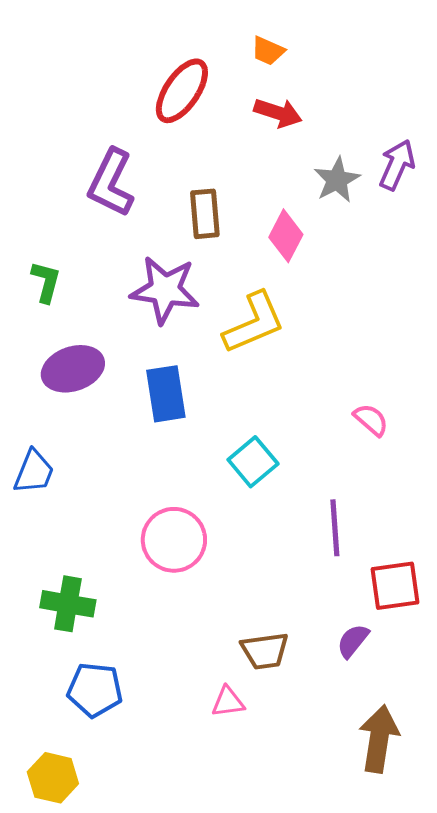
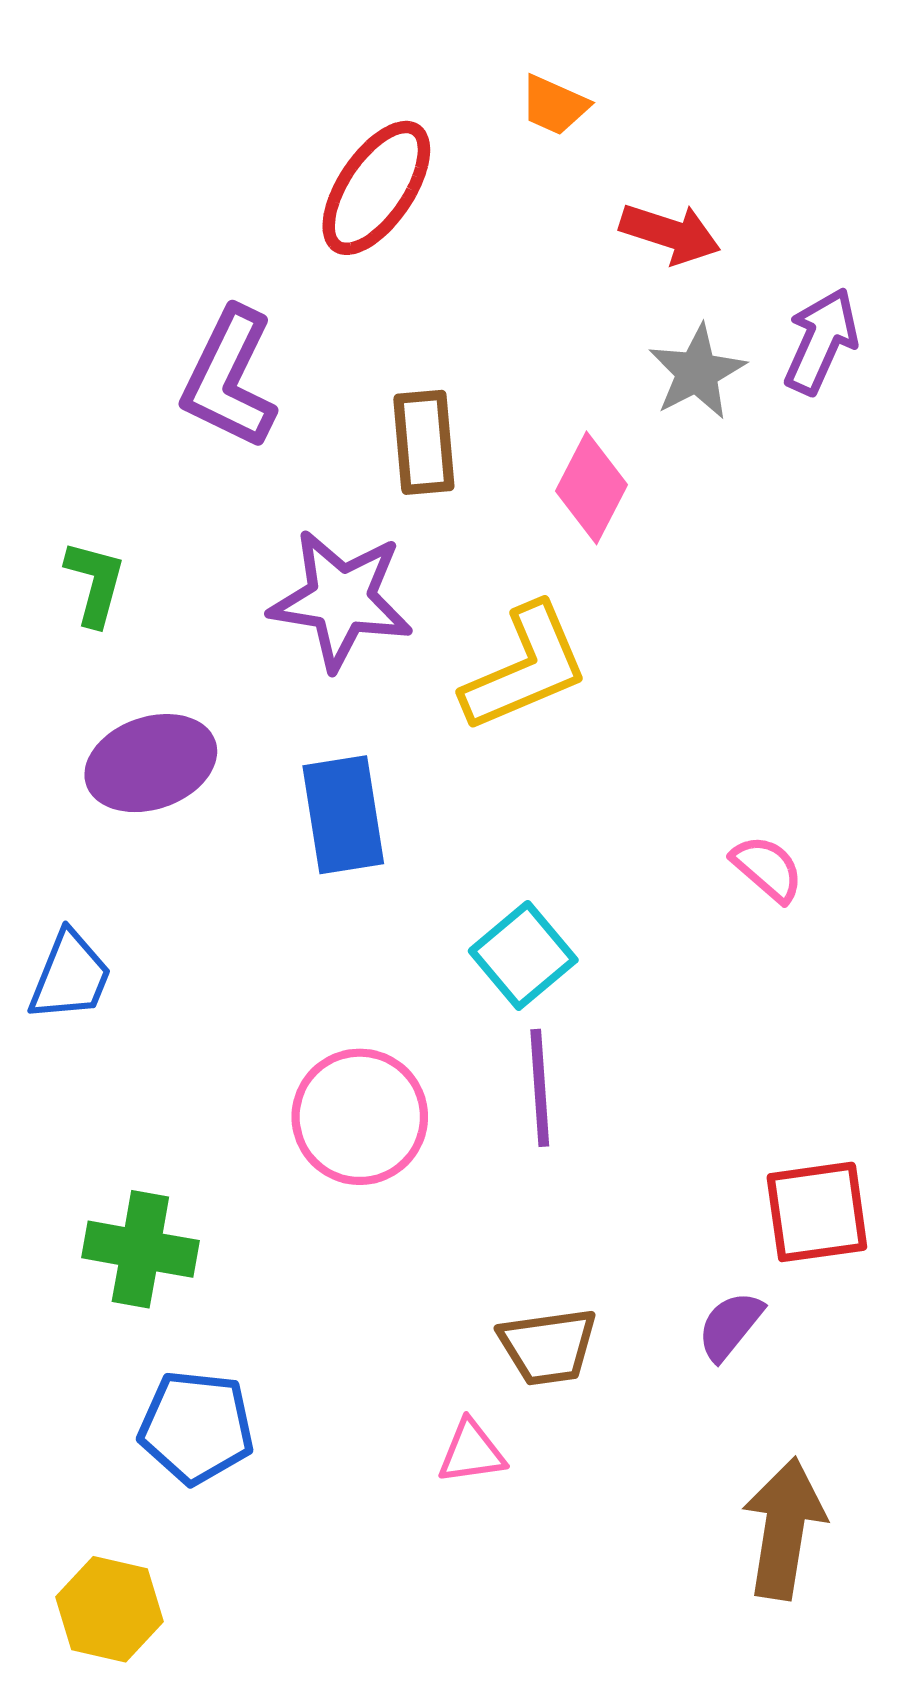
red arrow: (278, 113) -> (670, 233), moved
purple line: (335, 528) -> (540, 1088), moved

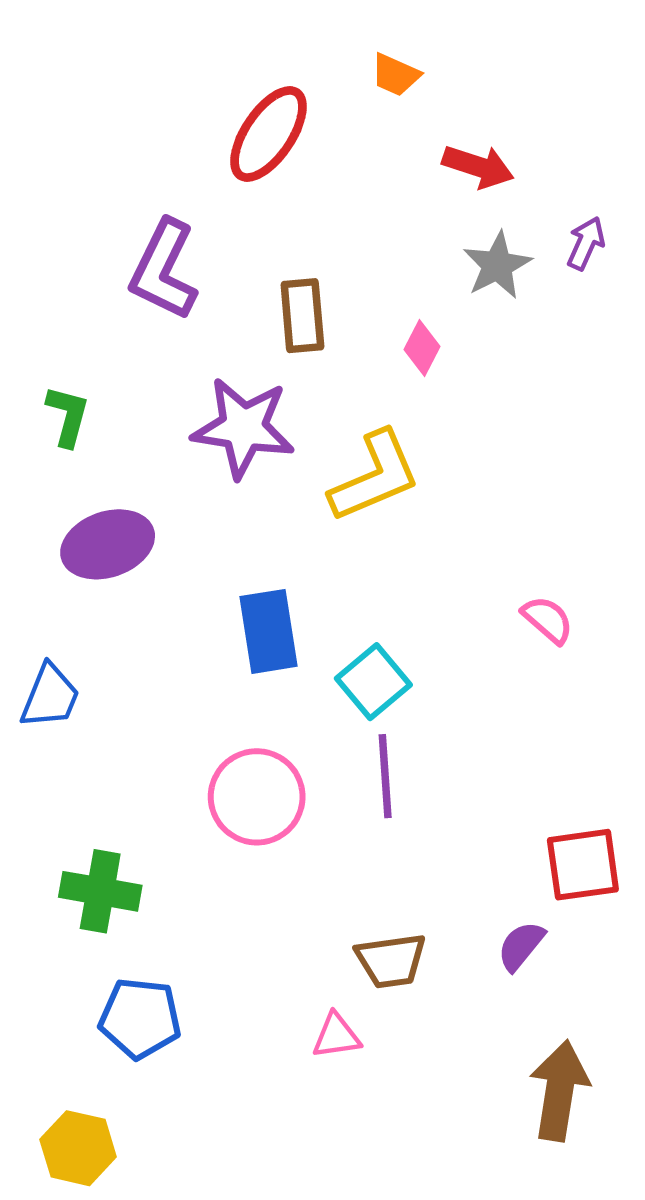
purple arrow: (821, 341) -> (586, 243), size x0.7
pink diamond: (591, 488) -> (422, 348), size x0.7
blue rectangle: (343, 815) -> (269, 631), moved

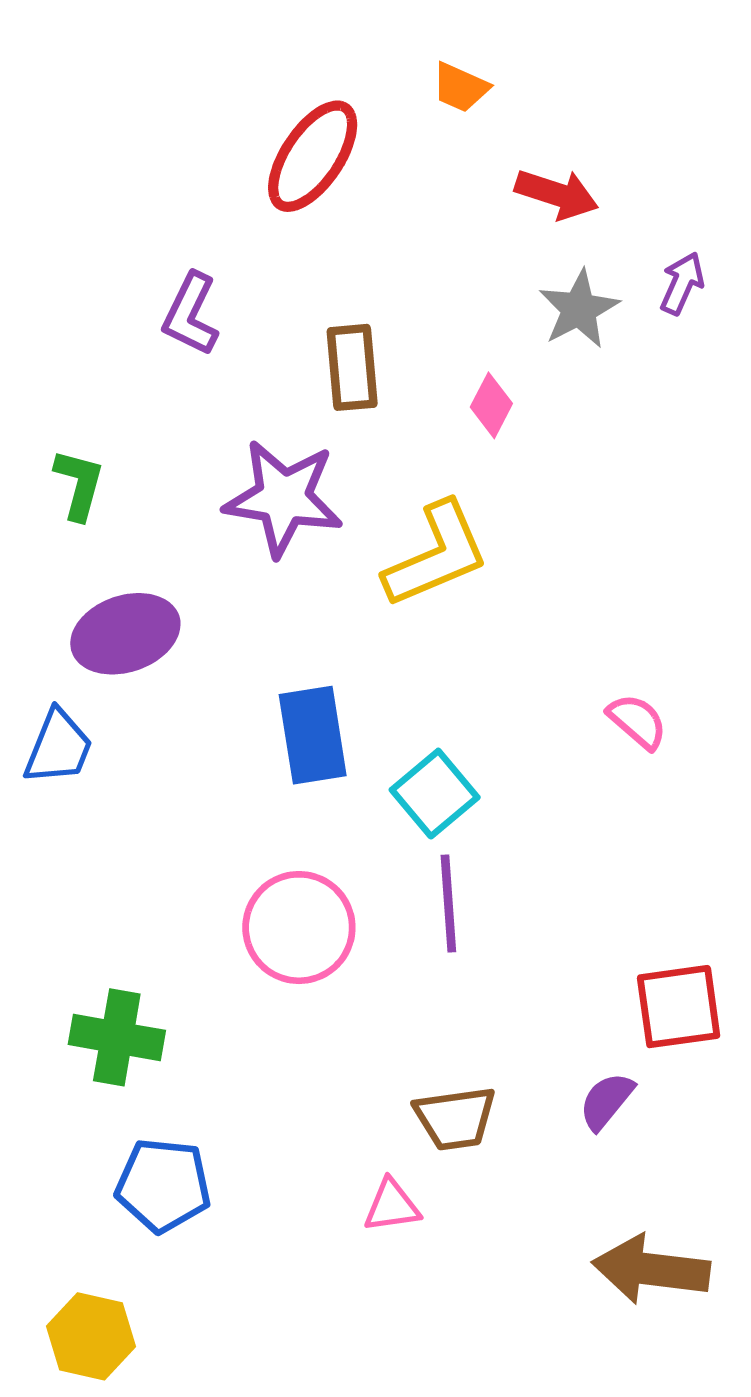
purple L-shape: (164, 270) -> (191, 314), size x0.7
blue trapezoid: (50, 696) -> (58, 747), moved
brown arrow: (559, 1091) -> (651, 1269), turned -92

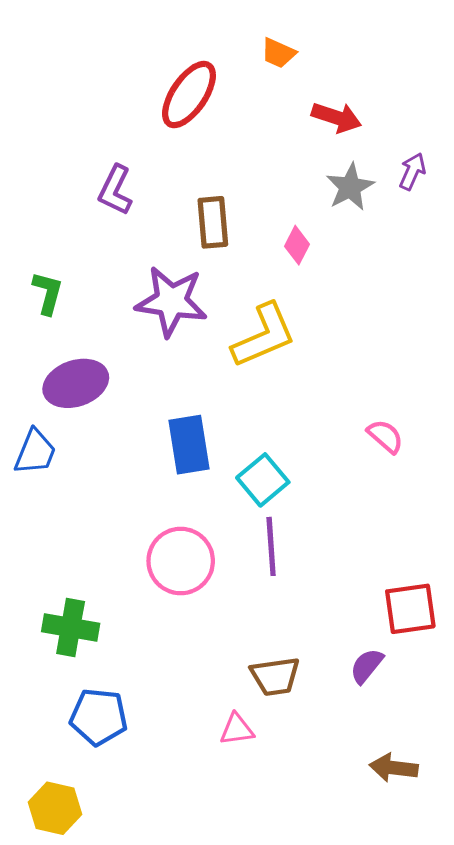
brown arrow: (651, 1269) -> (394, 768), size x0.7

